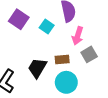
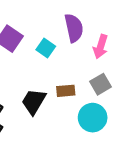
pink arrow: (78, 36) -> (101, 47), moved
cyan circle: (66, 82) -> (93, 118), moved

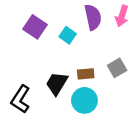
pink arrow: (101, 47) -> (122, 16), moved
cyan circle: (93, 118) -> (84, 100), moved

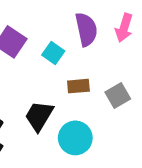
brown rectangle: (86, 74) -> (78, 86), moved

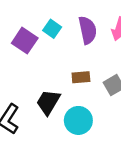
cyan square: (53, 53) -> (52, 29), moved

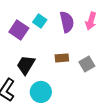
black trapezoid: (48, 102) -> (26, 65), moved
cyan circle: (78, 120) -> (41, 92), moved

